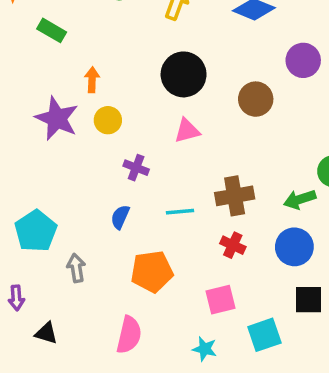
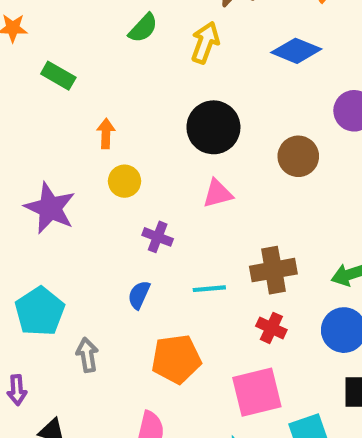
purple star: (57, 118) -> (50, 208), moved
pink square: (220, 300) -> (257, 392), size x1.4

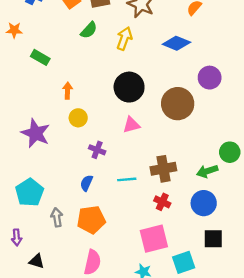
brown circle: (298, 156) -> (178, 104), size x1.4
orange pentagon: (176, 359) -> (91, 220), moved

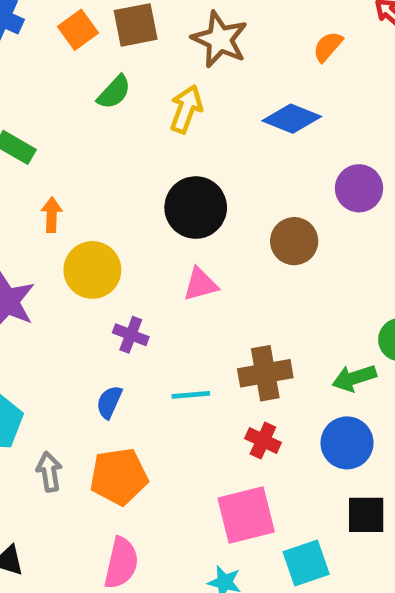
orange arrow: (68, 91) -> (52, 215), moved
brown circle: (178, 104) -> (294, 241), size x0.7
yellow circle: (78, 118) -> (92, 270), size x1.5

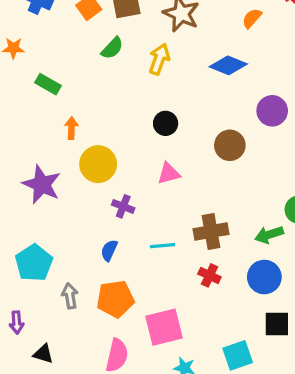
black circle: (196, 208) -> (166, 123), size x0.6
pink square: (246, 515) -> (164, 327), moved

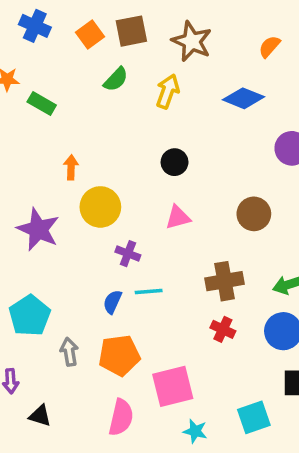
green rectangle: (48, 84) -> (42, 103), moved
brown circle: (230, 145) -> (254, 214), moved
cyan line: (162, 246) -> (149, 291), moved

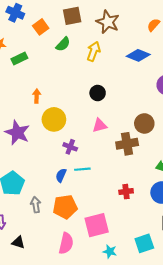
orange square: (90, 34) -> (41, 27), moved
green rectangle: (42, 103) -> (19, 58), turned -56
brown cross: (225, 281) -> (127, 144), moved
red cross: (223, 329) -> (126, 192), turned -32

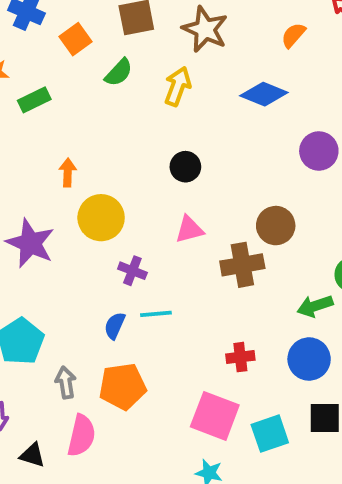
pink square: (97, 225) -> (215, 416), moved, turned 35
pink semicircle: (66, 243) -> (81, 436), moved
cyan square: (144, 243) -> (270, 434), moved

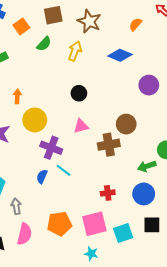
purple cross: (132, 271) -> (51, 148), size x1.5
cyan line: (156, 314) -> (64, 170), turned 42
orange pentagon: (123, 386) -> (59, 224), moved
pink square: (215, 416) -> (94, 224), turned -35

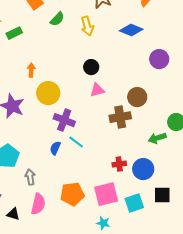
yellow arrow: (75, 51) -> (87, 26), turned 144
pink triangle: (81, 126) -> (97, 90), moved
blue circle: (144, 194) -> (143, 169), moved

